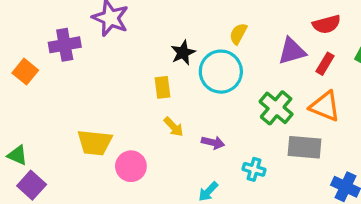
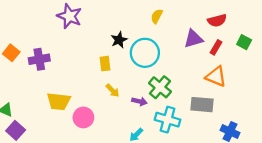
yellow semicircle: (238, 34) -> (157, 16), moved
purple cross: (65, 45) -> (39, 59), moved
green cross: (276, 108) -> (160, 87), moved
cyan cross: (254, 169) -> (167, 120), size x1.6

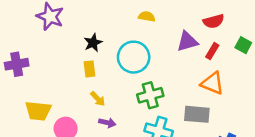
yellow semicircle: (157, 16) -> (147, 16), turned 72
black star: (119, 40) -> (93, 43), moved
green cross: (160, 87) -> (150, 95), turned 35
purple arrow: (139, 101) -> (107, 123), moved

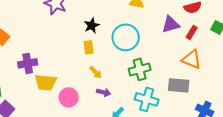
purple cross: (17, 64) -> (28, 63), moved

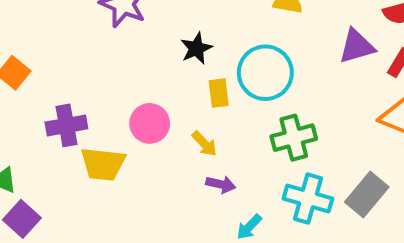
yellow rectangle: (89, 47) -> (219, 93), moved
gray rectangle: (179, 85) -> (367, 194), moved, turned -55
pink circle: (69, 97) -> (150, 123), moved

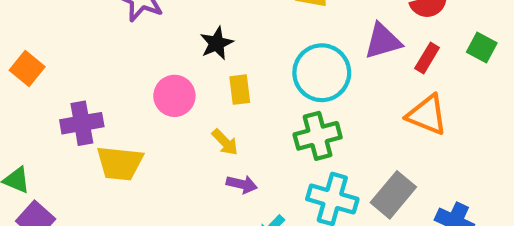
cyan circle: (265, 73) -> (322, 73), moved
pink circle: (150, 123) -> (174, 96), moved

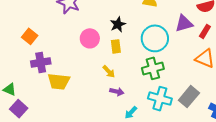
black star: (217, 43) -> (118, 24), moved
orange square: (27, 69) -> (30, 36), moved
pink circle: (174, 96) -> (90, 38), moved

